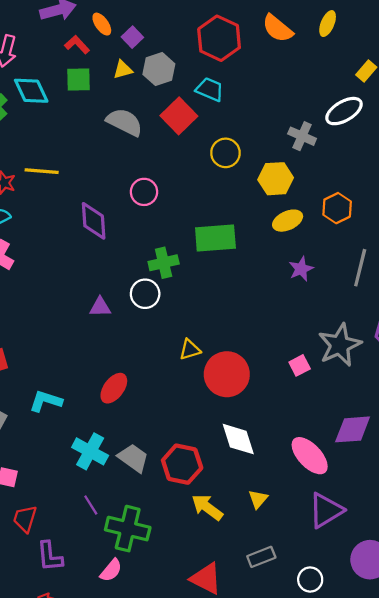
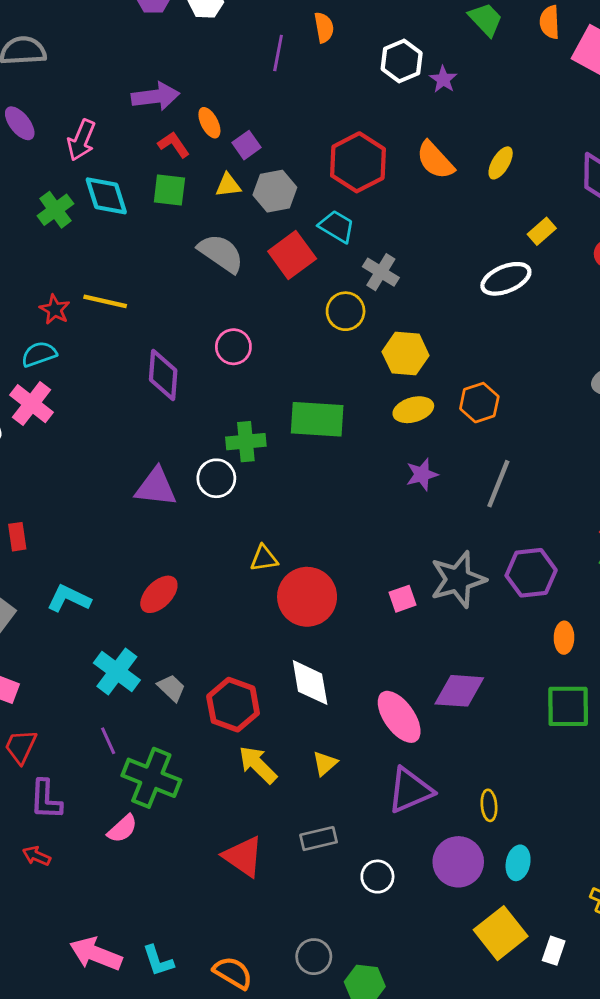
gray cross: (302, 136) -> (381, 272), moved
purple triangle: (100, 307) -> (156, 487), size x1.5
gray trapezoid: (133, 458) -> (171, 688), size x0.7

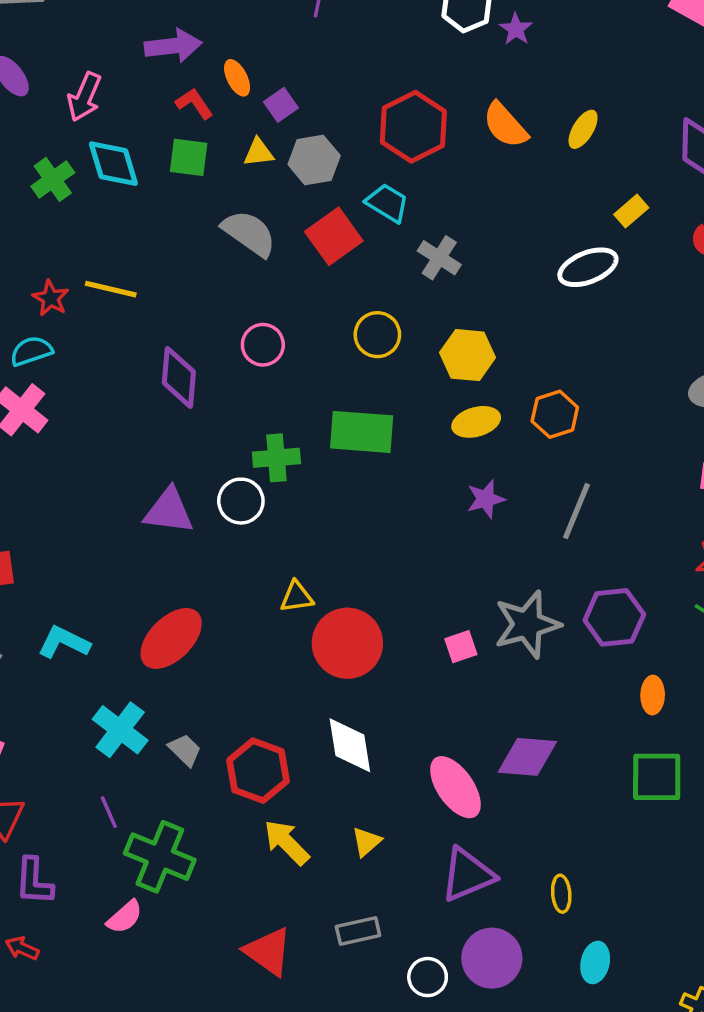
yellow circle: (346, 311) -> (377, 335), moved
red ellipse: (159, 594) -> (171, 638), size x1.4
purple circle: (458, 862) -> (492, 958), moved

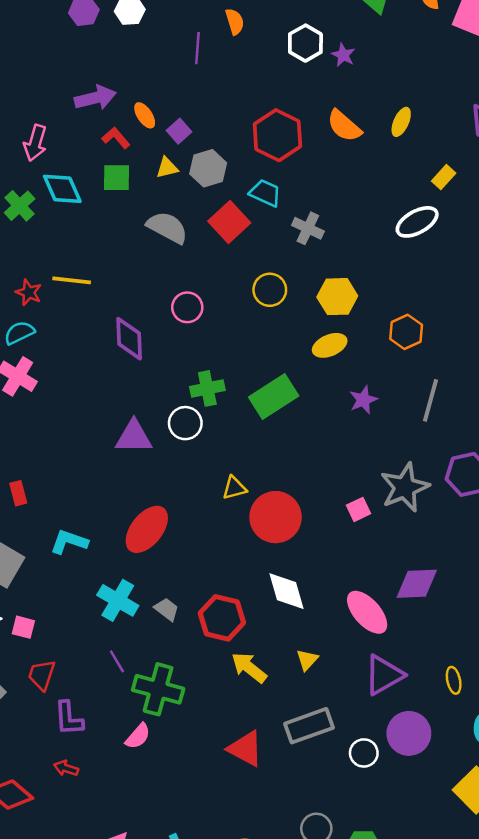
yellow ellipse: (476, 422) -> (330, 345), moved
green rectangle: (362, 432) -> (274, 397), moved, turned -30
gray rectangle: (358, 931) -> (309, 726), size x1.5

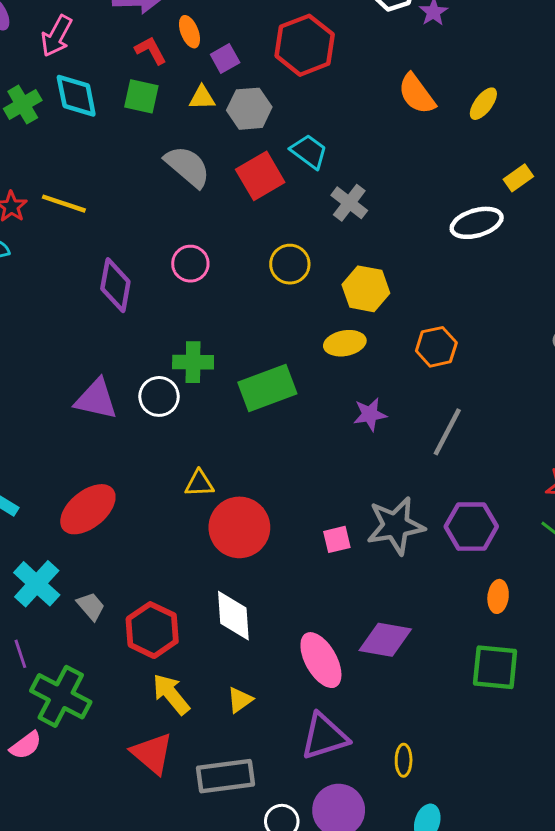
red hexagon: (277, 135) -> (305, 45), moved
red triangle: (245, 749) -> (152, 753), moved

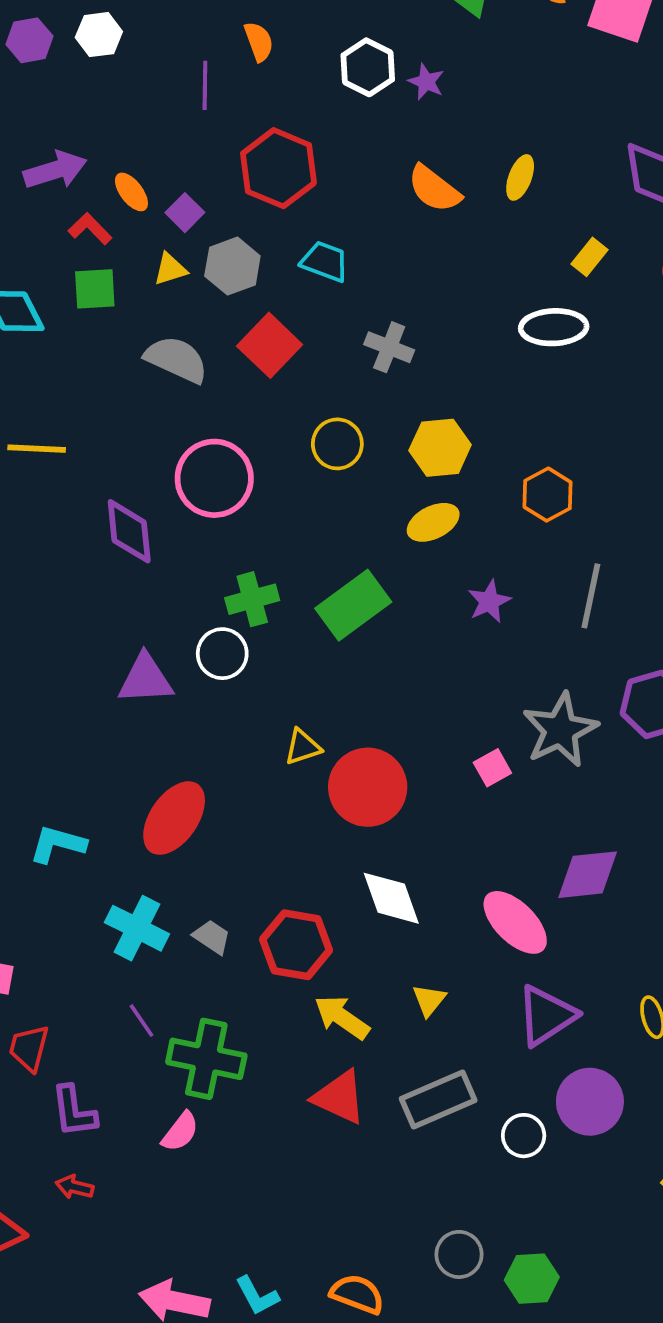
cyan trapezoid: (309, 151) -> (325, 262), moved
white ellipse: (477, 223) -> (554, 327), turned 30
pink circle: (190, 264) -> (214, 478), size x1.6

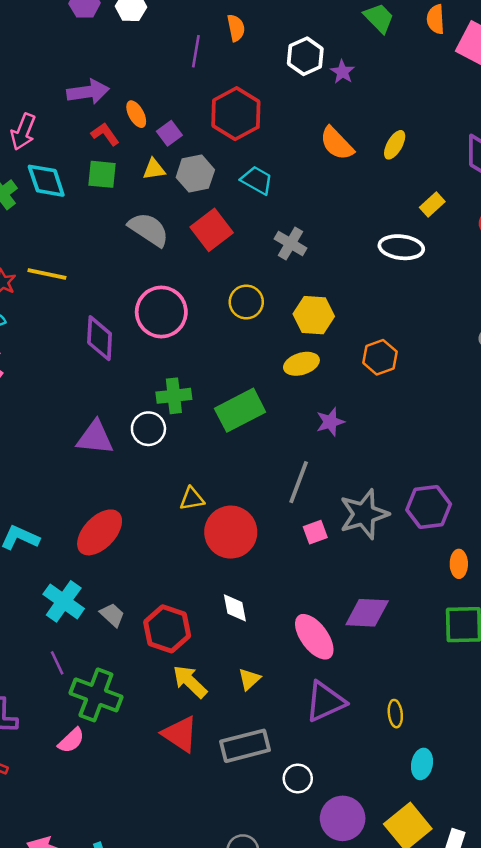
gray line: (591, 596) -> (299, 482), moved
white diamond: (391, 898) -> (235, 608), size x0.7
purple circle: (590, 1102) -> (343, 818), moved

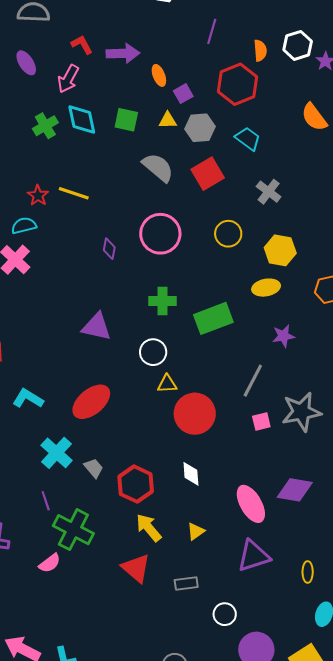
orange semicircle: (236, 28) -> (260, 50), moved
red L-shape: (105, 134) -> (82, 45), moved
purple diamond: (100, 338) -> (109, 249), size x0.6
white circle: (148, 429) -> (153, 352), moved
gray rectangle: (245, 746) -> (186, 584), size x0.6

